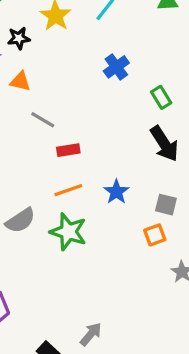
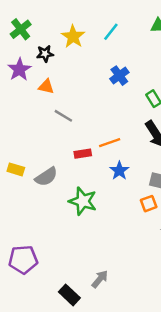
red rectangle: (68, 150) -> (83, 154), moved
orange line: (68, 190) -> (110, 143), moved
gray semicircle: (20, 221) -> (46, 177), moved

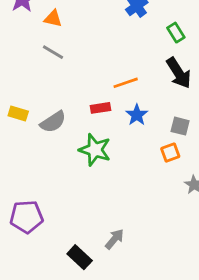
gray line: (63, 116) -> (53, 52), moved
red rectangle: (83, 154) -> (100, 108), moved

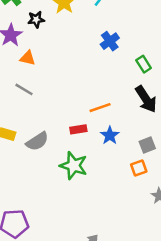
orange triangle: (53, 19) -> (28, 58), moved
gray line: (53, 52) -> (24, 89), moved
gray square: (180, 126) -> (147, 145), turned -35

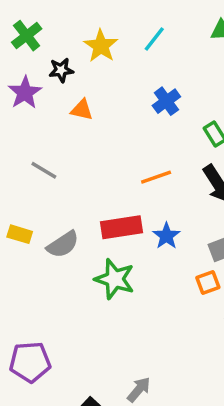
orange triangle: (28, 58) -> (82, 110), moved
orange line: (100, 108) -> (156, 177), moved
red rectangle: (78, 129) -> (122, 227), size x1.6

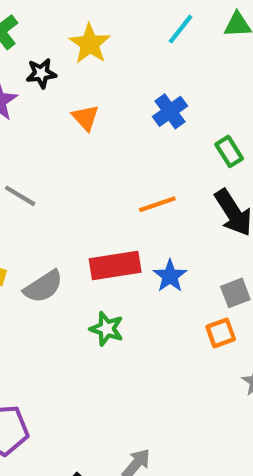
cyan line: (154, 39) -> (181, 29), moved
orange triangle: (82, 110) -> (86, 118), moved, turned 35
green star: (115, 279) -> (107, 329), size x0.7

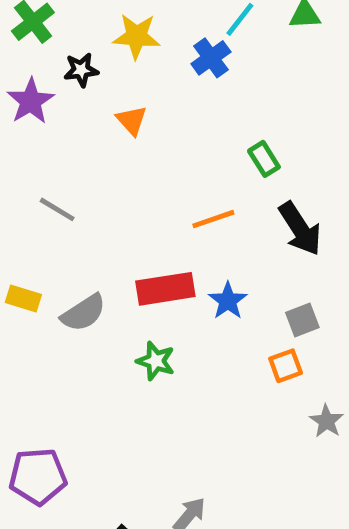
yellow star: (90, 44) -> (136, 36), turned -30
blue cross: (170, 111) -> (211, 58), moved
green rectangle: (229, 151) -> (264, 159), moved

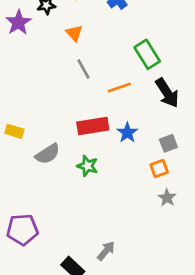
green rectangle: (264, 159) -> (147, 54), size x1.5
gray line: (57, 209) -> (83, 69), moved, turned 30
gray semicircle: (83, 313) -> (48, 154), moved
gray star: (326, 421) -> (167, 198), moved

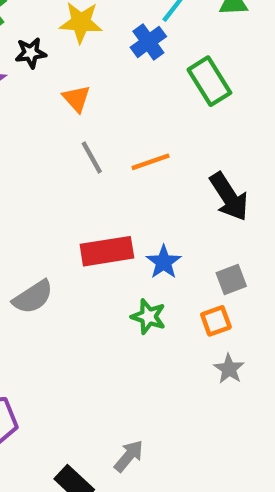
green rectangle: (147, 54) -> (209, 81), moved
orange line: (119, 88) -> (151, 162), moved
green star: (87, 166) -> (148, 317), moved

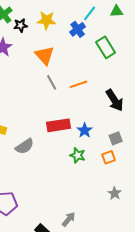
black star: (31, 53) -> (21, 25), moved
orange triangle: (76, 99) -> (45, 55), size x1.5
gray star: (229, 369) -> (115, 193), moved

